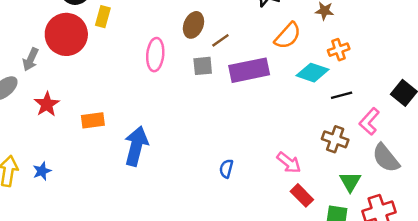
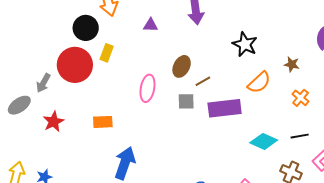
orange cross: (339, 50) -> (301, 98), turned -36
cyan diamond: (313, 73) -> (264, 141), moved
orange rectangle: (93, 120) -> (103, 122), moved

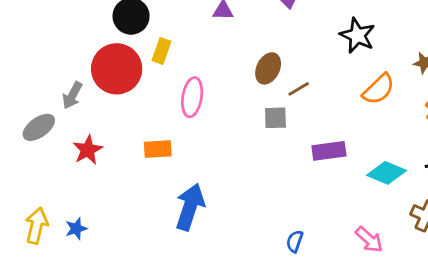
pink ellipse: (147, 88) -> (192, 97), moved
purple rectangle: (225, 108) -> (329, 151), moved, size x0.7

